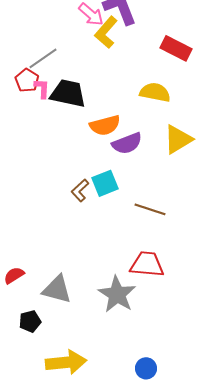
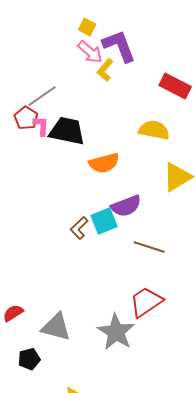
yellow L-shape: (106, 32) -> (105, 70), size x0.7
purple semicircle: (127, 143) -> (126, 206), moved
red trapezoid: (147, 264) -> (146, 302), turned -39

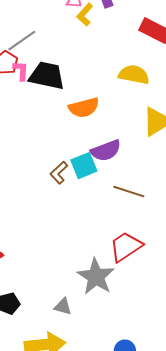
gray triangle: (56, 327) -> (63, 307), moved, size x0.6

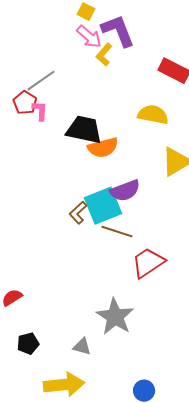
black trapezoid: (47, 76) -> (84, 130), moved
cyan square: (84, 166) -> (103, 206), size x1.4
brown line: (129, 192) -> (117, 232), moved
red trapezoid: (126, 247) -> (148, 263), moved

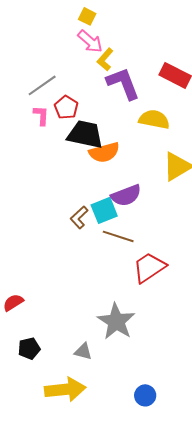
purple L-shape: (118, 31) -> (123, 83), moved
red pentagon: (25, 103) -> (66, 107), moved
cyan square: (103, 206) -> (104, 210), size x0.7

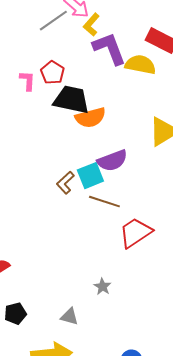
gray line: (42, 85) -> (53, 21), moved
yellow semicircle: (154, 119) -> (140, 65), moved
gray star: (116, 321) -> (102, 287), size x0.5

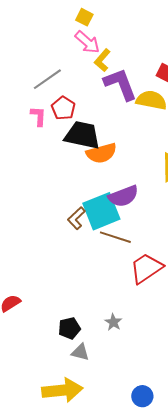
gray line: (53, 21) -> (47, 79), moved
cyan square: (90, 176) -> (101, 211), size x1.4
black pentagon: (15, 314) -> (69, 328), moved

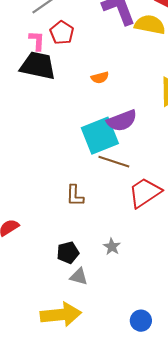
black trapezoid: (82, 135) -> (38, 66), moved
orange semicircle: (101, 153) -> (100, 78), size x0.6
brown L-shape: (76, 218) -> (75, 196), moved, turned -45

